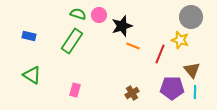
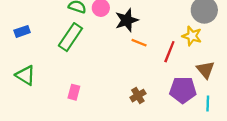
blue rectangle: (29, 36) -> (22, 31), turned -32
cyan line: (195, 92) -> (208, 103), moved

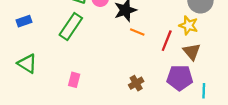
brown triangle: (205, 70) -> (192, 52), moved

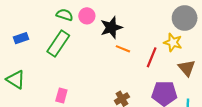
blue rectangle: (24, 21) -> (21, 38), moved
brown triangle: (192, 52) -> (187, 68), moved

